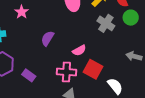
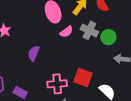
green circle: (131, 18) -> (108, 37), moved
pink semicircle: (79, 50) -> (66, 32), moved

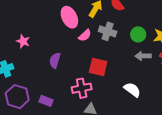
green circle: (108, 37) -> (138, 34), moved
red square: (83, 78) -> (98, 67), moved

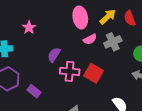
gray cross: (108, 31) -> (113, 42), turned 30
pink cross: (82, 88) -> (70, 71), moved

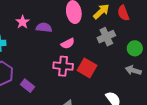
pink semicircle: (90, 39) -> (68, 44), moved
purple semicircle: (54, 55) -> (44, 28), moved, turned 63

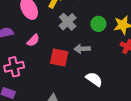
pink cross: (63, 66) -> (14, 67), moved
gray arrow: (133, 70) -> (82, 49), moved

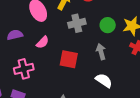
gray cross: (68, 22) -> (77, 23), turned 30
gray arrow: (82, 49) -> (101, 52), moved, turned 77

